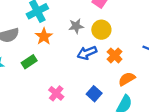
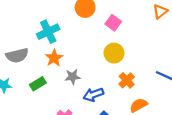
gray star: (76, 26) -> (72, 77), moved
blue arrow: (87, 53) -> (93, 95), moved

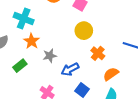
cyan cross: (48, 32) -> (24, 19), turned -36

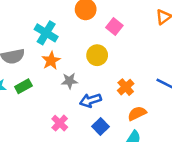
yellow circle: (84, 31) -> (97, 55), moved
green rectangle: (20, 66) -> (23, 86), moved

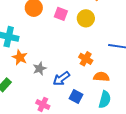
yellow circle: (97, 55) -> (86, 18), moved
orange semicircle: (137, 113) -> (101, 77), turned 49

